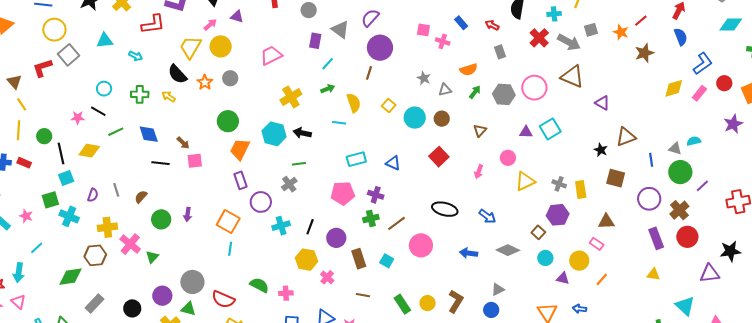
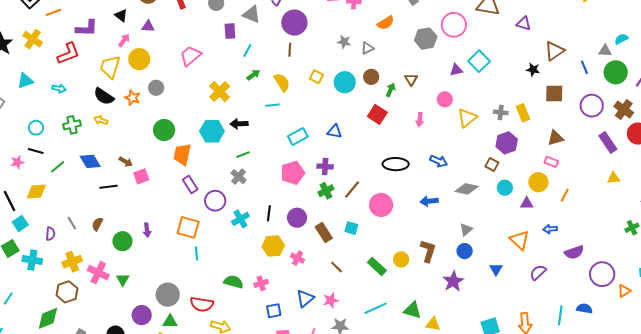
green arrow: (475, 92) -> (391, 90), moved
brown line: (363, 295) -> (336, 267), turned 48

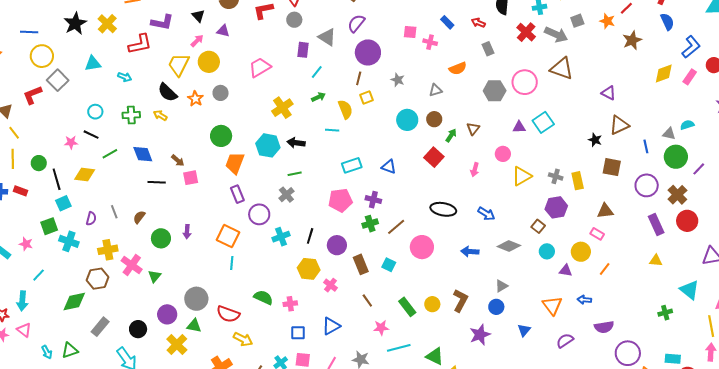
purple triangle: (524, 24) -> (609, 93), moved
gray star: (344, 42) -> (398, 80), moved
yellow square: (316, 77) -> (366, 97), moved, turned 32
pink star: (331, 300) -> (381, 328), moved

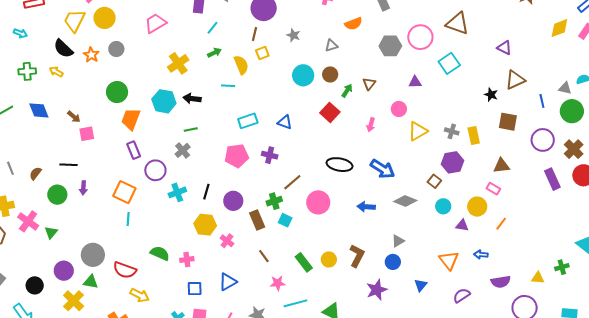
cyan square: (543, 122) -> (449, 63), moved
black line: (157, 182) -> (69, 165), moved
blue arrow: (486, 214) -> (382, 169), size x1.4
green cross: (370, 224) -> (274, 201), moved
yellow triangle: (656, 261) -> (538, 278), moved

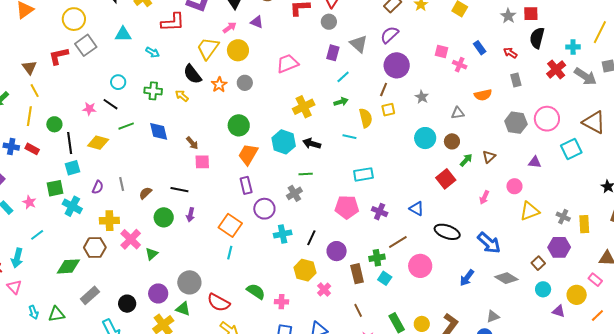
brown triangle: (458, 23) -> (594, 122), moved
blue triangle: (285, 122) -> (417, 209), moved
blue arrow: (366, 207) -> (467, 278), turned -66

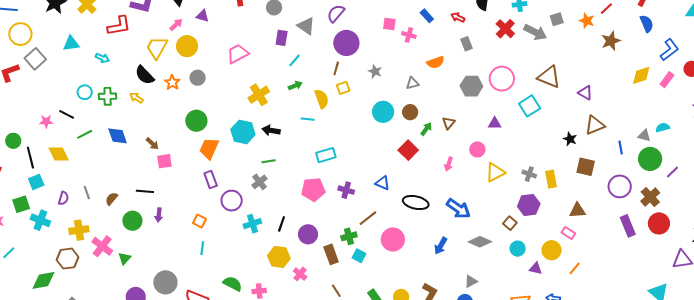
cyan circle: (118, 82) -> (85, 92), moved
yellow diamond: (98, 143) -> (59, 154), turned 55
orange square: (230, 225) -> (200, 221), size x0.6

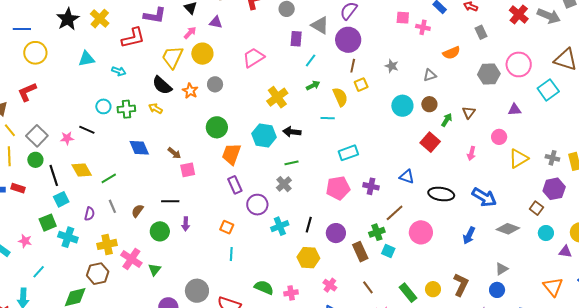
purple circle: (346, 43) -> (348, 40), moved
gray square: (35, 59) -> (37, 136), moved
green line: (85, 134) -> (109, 178), moved
pink cross: (300, 274) -> (330, 285), moved

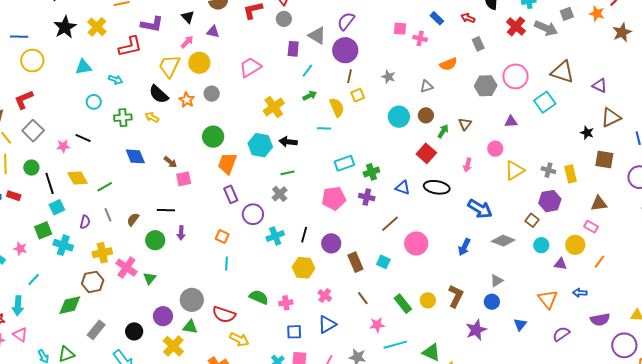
cyan circle: (103, 106) -> (94, 102), moved
gray square: (37, 136) -> (33, 131), moved
black ellipse: (441, 194) -> (437, 187), moved
green cross: (377, 232) -> (371, 172), moved

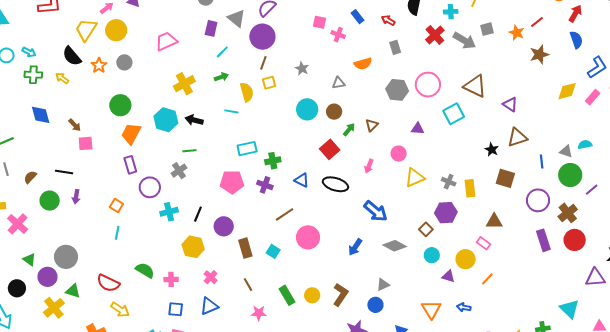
cyan arrow: (116, 80) -> (29, 52), moved
green triangle: (150, 278) -> (29, 260), moved, turned -40
gray circle: (192, 300) -> (66, 257), moved

